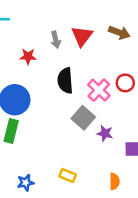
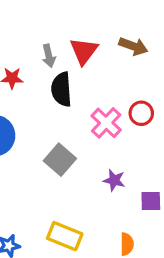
black semicircle: (65, 81) -> (61, 89), moved
gray square: (83, 118) -> (60, 160), moved
yellow rectangle: (68, 175) -> (65, 236), size x1.5

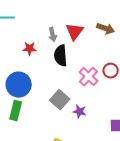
purple star: (114, 180) -> (80, 112), moved

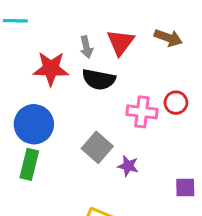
red star: (30, 49) -> (51, 69), size x1.6
black semicircle: (61, 56) -> (99, 79), turned -75
pink cross: (89, 77) -> (142, 112), turned -36

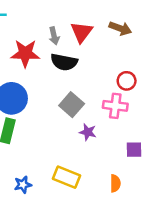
pink cross: (142, 112) -> (115, 106), moved
gray square: (97, 147) -> (72, 105), moved

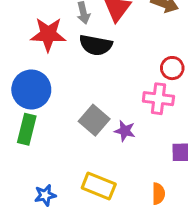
gray square: (72, 105) -> (94, 120), moved

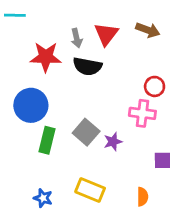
green rectangle: (27, 129) -> (47, 140), moved
purple star: (125, 131) -> (113, 142), turned -30
blue star: (45, 195) -> (43, 198), turned 30

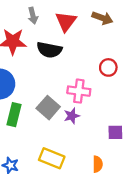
gray arrow: (77, 38) -> (33, 16), moved
pink cross: (142, 113) -> (79, 91), moved

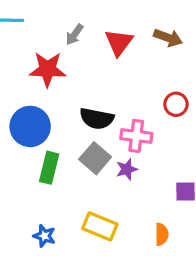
gray arrow: (33, 16) -> (74, 34), turned 49
black semicircle: (49, 50) -> (97, 119), moved

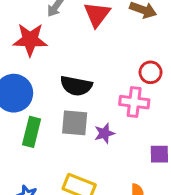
pink cross: (136, 136) -> (134, 102), moved
gray square: (95, 158) -> (75, 123), turned -36

